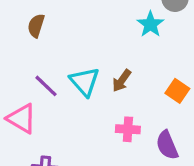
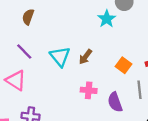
purple line: (46, 86) -> (24, 51), moved

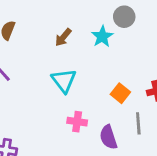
cyan triangle: (60, 56) -> (64, 81), moved
brown arrow: (85, 57) -> (63, 37), moved

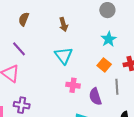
brown arrow: (63, 37) -> (63, 24), turned -56
cyan star: (102, 37) -> (109, 39), moved

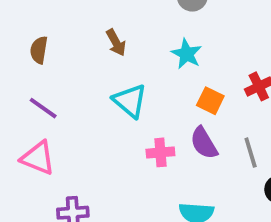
cyan star: (109, 39) -> (187, 54), moved
gray line: (117, 87) -> (251, 153), moved
purple semicircle: (95, 96) -> (204, 143), moved

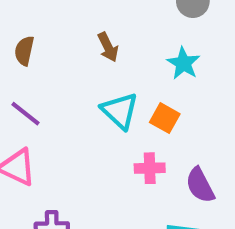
orange square: (210, 101) -> (165, 118), moved
purple semicircle: (204, 143) -> (200, 185), moved

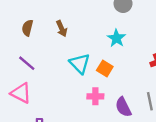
brown arrow: (108, 47) -> (62, 29), moved

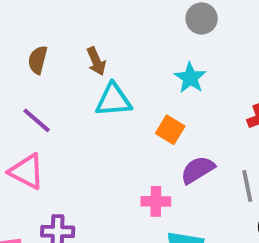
cyan triangle: (80, 64) -> (113, 100), moved, turned -50
pink cross: (95, 96) -> (156, 201), moved
purple semicircle: (123, 107) -> (198, 170), moved, turned 84

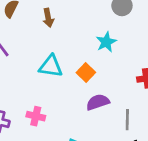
cyan triangle: (113, 100) -> (51, 66), moved
pink cross: (156, 201) -> (36, 116), moved

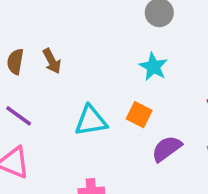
brown arrow: (48, 18) -> (52, 61), moved

